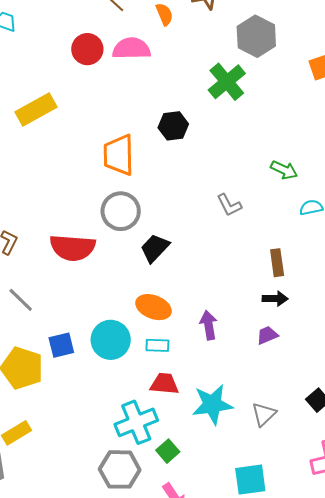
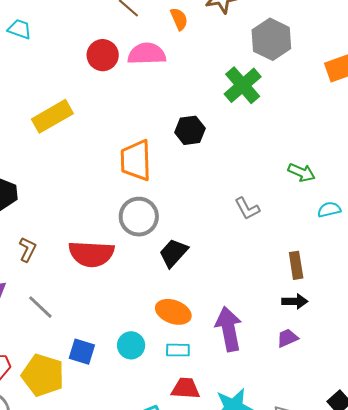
purple arrow: (209, 325) -> (229, 329), size x1.5
cyan circle: (111, 340) -> (131, 345), size x0.7
blue square: (61, 345) -> (82, 352), turned 32

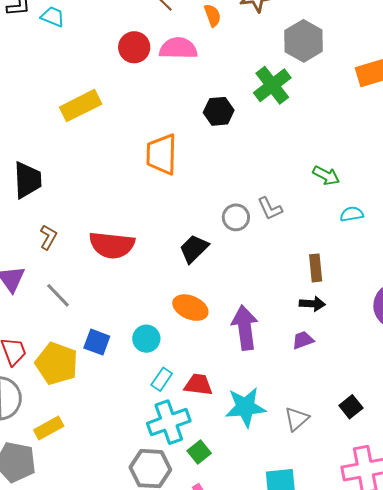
black hexagon: (190, 130) -> (219, 111), moved
gray circle: (139, 217) -> (236, 217), moved, size x0.7
cyan rectangle: (178, 350) -> (162, 379), moved, turned -60

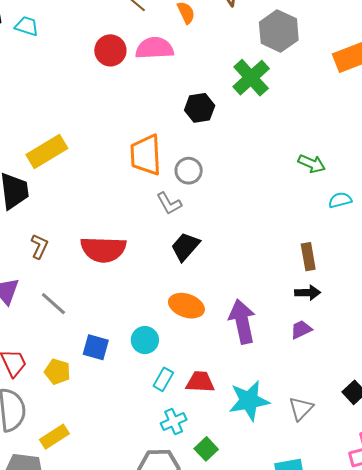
yellow rectangle: (81, 106) -> (47, 151), moved
gray L-shape: (270, 208) -> (169, 203), moved
gray circle: (236, 217) -> (189, 171), moved
yellow pentagon: (57, 363) -> (57, 372), size x0.6
cyan cross: (169, 422) -> (174, 421), size x0.6

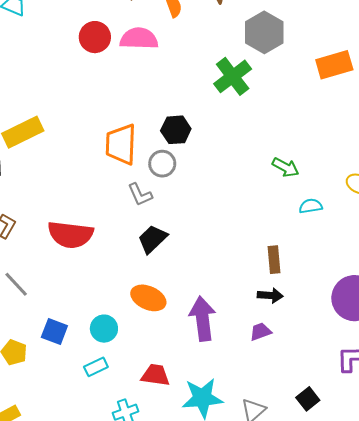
black hexagon: (200, 108) -> (176, 130), moved
cyan rectangle: (163, 379) -> (96, 367), moved, turned 30

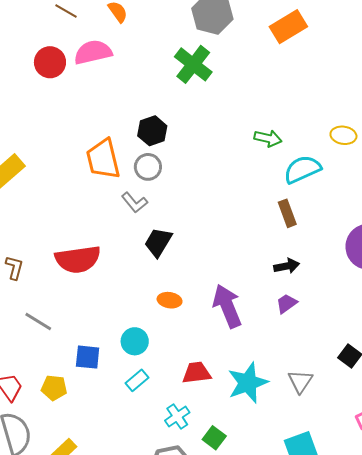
cyan semicircle: (311, 206) -> (302, 169), size x1.6
brown rectangle: (274, 260) -> (287, 213), moved
orange ellipse: (148, 298) -> (170, 300), size x0.7

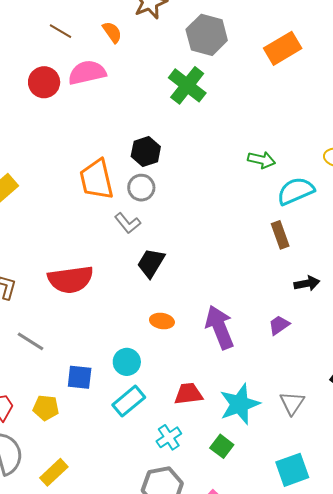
black arrow: (287, 266) -> (307, 283), moved
cyan rectangle: (137, 380) -> (129, 401), size x1.4
green square: (214, 438) -> (222, 446), moved

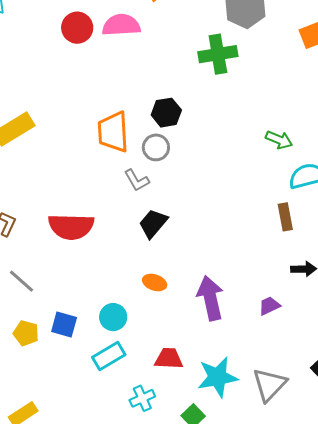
green cross: (187, 85) -> (218, 54), turned 33
gray triangle: (292, 403) -> (269, 385), size x1.4
yellow pentagon: (46, 408) -> (26, 333), moved

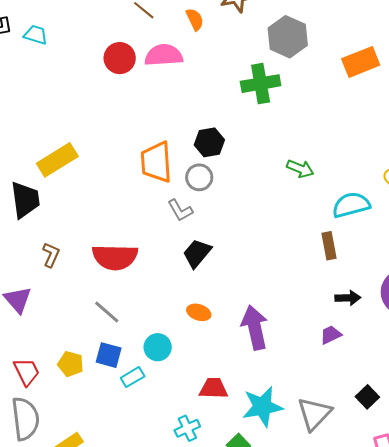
green arrow: (279, 140) -> (300, 169), moved
gray line: (22, 281) -> (107, 312), moved
purple trapezoid: (269, 306) -> (331, 335), moved
cyan rectangle: (109, 356) -> (133, 377), moved, size x0.7

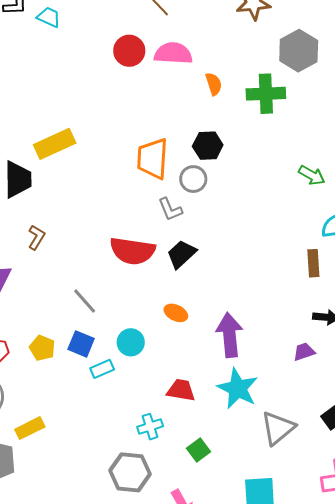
orange semicircle: (195, 19) -> (214, 84), moved
green arrow: (300, 169) -> (312, 175), moved
red semicircle: (115, 257) -> (133, 251), moved
cyan star: (262, 407) -> (238, 388), moved, turned 30

